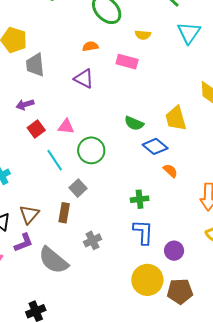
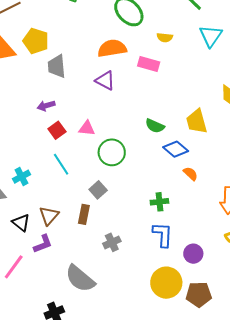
orange semicircle: (90, 46) -> (112, 48), size x1.8
cyan line: (55, 160) -> (61, 164), moved
gray semicircle: (53, 260) -> (80, 279), moved

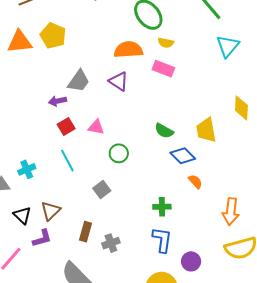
yellow semicircle: (165, 37) -> (166, 43), moved
gray trapezoid: (57, 66) -> (79, 81), moved, turned -145
green circle: (112, 152) -> (119, 153), size x0.7
brown rectangle: (84, 214) -> (85, 232), moved

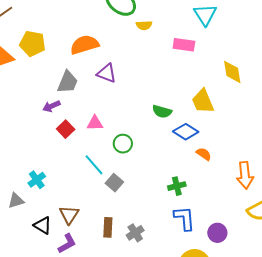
orange semicircle: (128, 50) -> (84, 45), moved
pink rectangle: (163, 69) -> (184, 45), moved
cyan line: (67, 161) -> (94, 165), moved

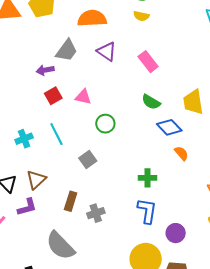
yellow semicircle: (144, 25) -> (141, 16), moved
pink rectangle: (184, 45) -> (148, 62), moved, turned 30
cyan line: (94, 165) -> (56, 134), moved
cyan cross: (37, 180) -> (24, 139), moved

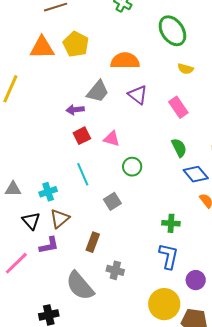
yellow semicircle: (141, 16) -> (186, 69), moved
green semicircle: (151, 102) -> (179, 148), turned -150
cyan cross: (24, 139) -> (48, 192), moved
gray cross: (96, 213) -> (115, 270), moved, turned 30

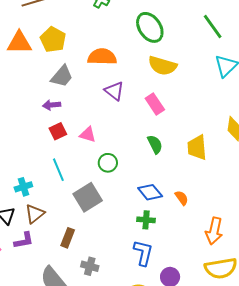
yellow semicircle: (186, 69) -> (162, 66), size x1.8
gray trapezoid: (98, 91) -> (62, 76), moved
blue diamond: (196, 174) -> (150, 192), moved
gray square: (112, 201) -> (88, 197), size x1.6

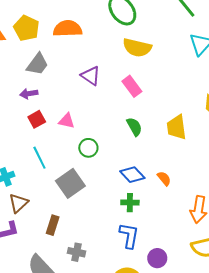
orange semicircle: (102, 57) -> (68, 29), moved

